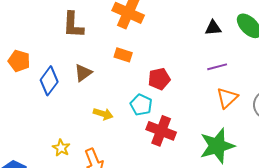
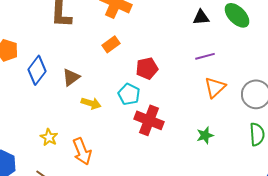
orange rectangle: (123, 55) -> (111, 44), turned -54
brown triangle: (83, 73) -> (71, 77), moved
green star: (217, 146) -> (205, 135), size x0.5

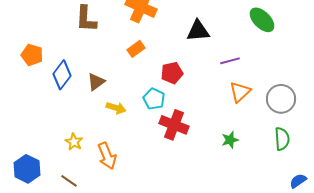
black triangle: (201, 17) -> (198, 31), moved, size x1.4

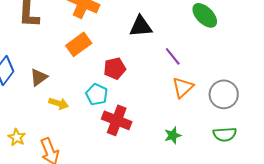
orange rectangle: (136, 49) -> (79, 44), size x1.4
purple line: (230, 61) -> (173, 56), turned 66
green semicircle: (282, 139) -> (225, 134), turned 90

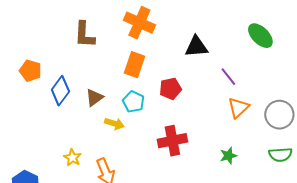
orange rectangle: (79, 44) -> (134, 65), turned -35
cyan pentagon: (97, 94) -> (133, 102), moved
red cross: (117, 120) -> (172, 141), turned -32

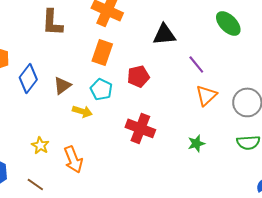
red cross: (172, 141) -> (140, 128), turned 32

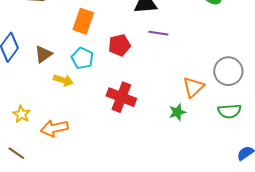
purple line: (196, 64) -> (158, 33), moved, turned -42
orange triangle: (206, 95) -> (193, 87), moved
orange arrow: (73, 159) -> (54, 128), turned 100

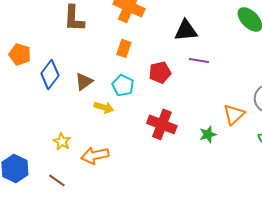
orange rectangle: (83, 21) -> (124, 48), size x0.7
green star: (177, 112) -> (208, 134), moved

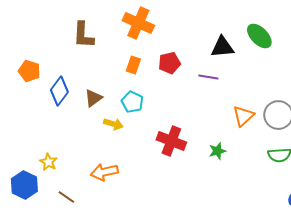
black triangle: (186, 30) -> (222, 47), moved
red pentagon: (160, 72) -> (169, 63), moved
orange triangle: (234, 114) -> (243, 116), moved
yellow star: (62, 141) -> (48, 162), moved

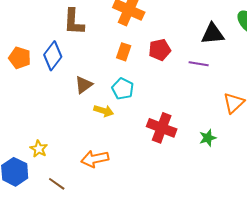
blue diamond: (59, 91) -> (53, 56), moved

